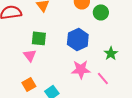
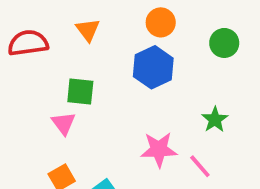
green circle: (101, 12) -> (224, 43), moved
blue hexagon: (78, 39) -> (153, 67), moved

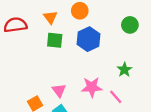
orange circle: (161, 22) -> (80, 11), moved
green square: (80, 92) -> (55, 40), moved
pink triangle: (64, 123) -> (59, 90), moved

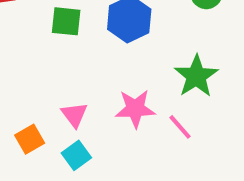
green star: (124, 70) -> (196, 76), size x1.5

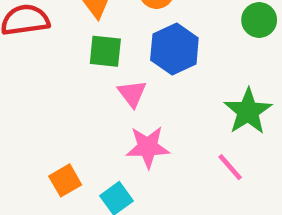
pink star: (135, 109) -> (148, 147), moved
pink triangle: (74, 115) -> (132, 94), moved

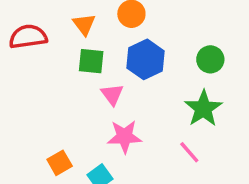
green circle: (259, 20) -> (210, 59), moved

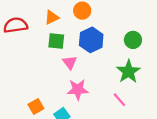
orange triangle: (84, 24) -> (52, 17), turned 42

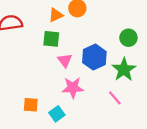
orange triangle: (52, 17) -> (56, 15), moved
blue hexagon: (91, 40) -> (94, 57), moved
orange square: (36, 107) -> (31, 105), turned 35

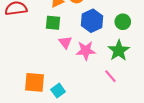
blue hexagon: (94, 57) -> (92, 21), moved
pink star: (73, 88) -> (86, 51), moved
orange square: (31, 105) -> (34, 82), size x1.5

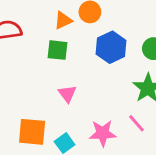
pink triangle: (65, 42) -> (67, 94), moved
pink star: (86, 51) -> (103, 133), moved

